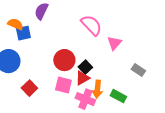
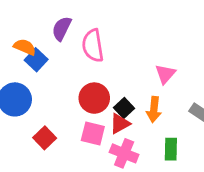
pink semicircle: (91, 25) -> (93, 46), moved, turned -145
blue square: (23, 33) -> (36, 60), turned -35
orange arrow: (97, 89) -> (154, 109), moved
green rectangle: (118, 96) -> (171, 149), turned 63

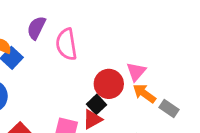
red circle: (94, 98) -> (109, 84), moved
orange arrow: (154, 109) -> (144, 93), moved, turned 120

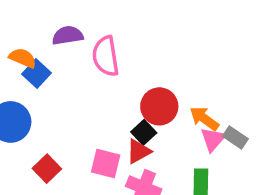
purple semicircle: (36, 28) -> (68, 35), turned 55
pink triangle: (136, 72) -> (213, 139), moved

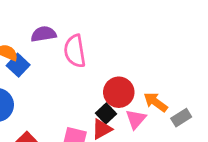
gray rectangle: (235, 138) -> (181, 118), turned -66
pink triangle: (213, 139) -> (136, 119), moved

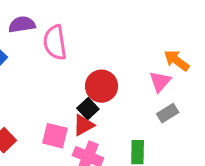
orange arrow: (156, 102) -> (177, 61), moved
pink triangle: (136, 119) -> (160, 82), moved

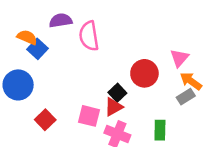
orange arrow: (177, 61) -> (191, 81), moved
pink triangle: (160, 82) -> (179, 58), moved
red circle: (101, 86) -> (144, 73), moved

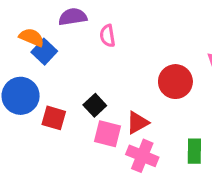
pink semicircle: (89, 36) -> (107, 36), size x0.6
black square: (117, 93) -> (95, 105), moved
red square: (45, 120) -> (54, 118), moved, turned -30

